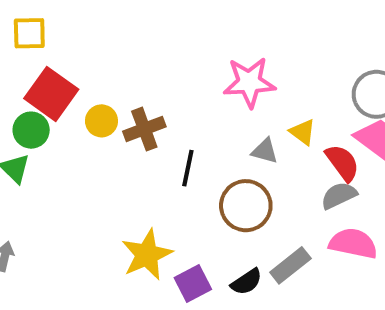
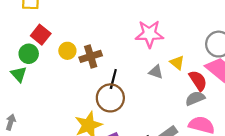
red square: (51, 94) -> (41, 35), size x0.7
brown circle: (246, 206) -> (110, 98), moved

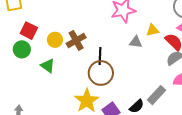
yellow triangle: (177, 63) -> (152, 30), turned -40
green triangle: (19, 74) -> (48, 66), moved

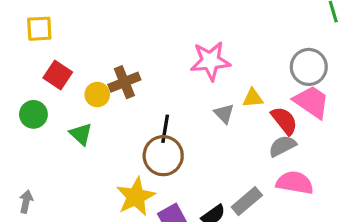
brown cross: (76, 40) -> (124, 82), moved
gray triangle: (136, 42) -> (224, 114), turned 32
green circle: (22, 49) -> (33, 114), moved

